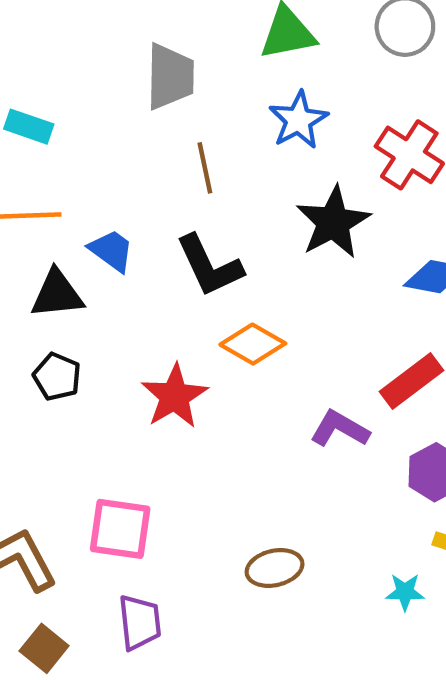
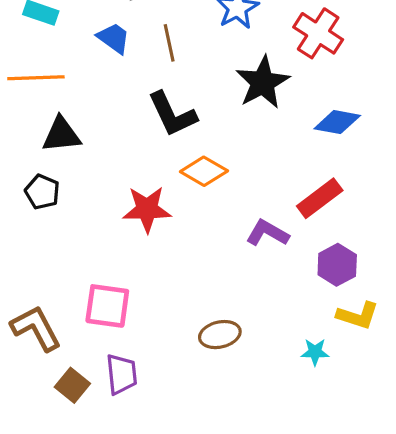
blue trapezoid: (111, 251) -> (114, 38), moved
black pentagon: (57, 377) -> (42, 192), moved
red star: (174, 396) -> (147, 209), turned 30
brown square: (44, 648) -> (72, 385), moved

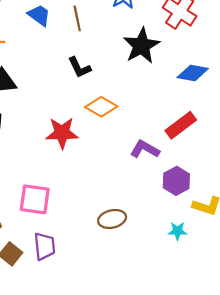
black L-shape: (172, 114) -> (79, 68), size x0.7
purple hexagon: (337, 265) -> (176, 181), moved

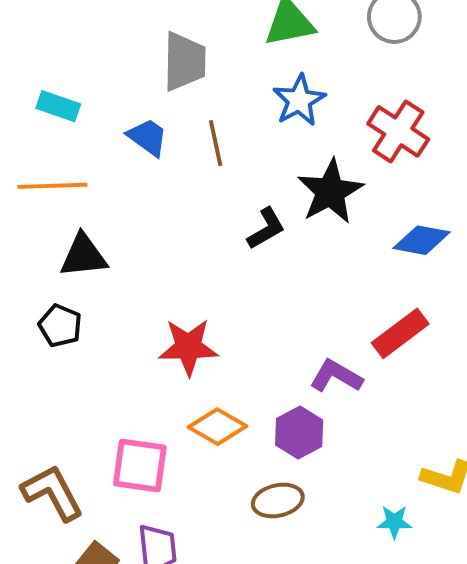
black L-shape: (79, 68) -> (266, 229), moved, turned -95
orange diamond: (101, 107) -> (218, 427), moved
purple hexagon: (176, 181) -> (299, 432), moved

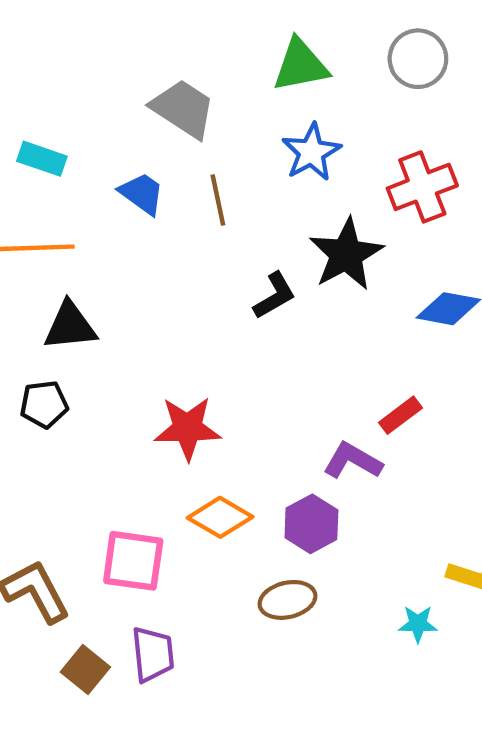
gray trapezoid: (185, 61) -> (183, 109), turned -58
red cross: (398, 131) -> (422, 187), turned 36
black pentagon: (60, 326) -> (44, 404), turned -30
red rectangle: (400, 333) -> (401, 415), moved, size x0.7

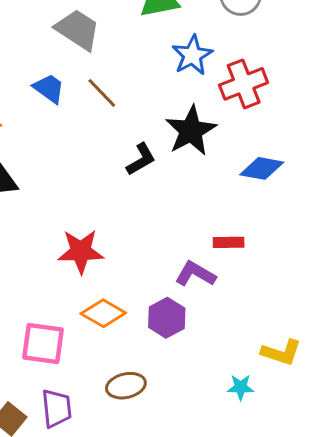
blue star: (311, 152) -> (192, 55), moved
brown line: (218, 200) -> (102, 93), turned -32
red rectangle: (401, 415) -> (229, 242), turned 36
brown ellipse: (287, 600) -> (126, 386), moved

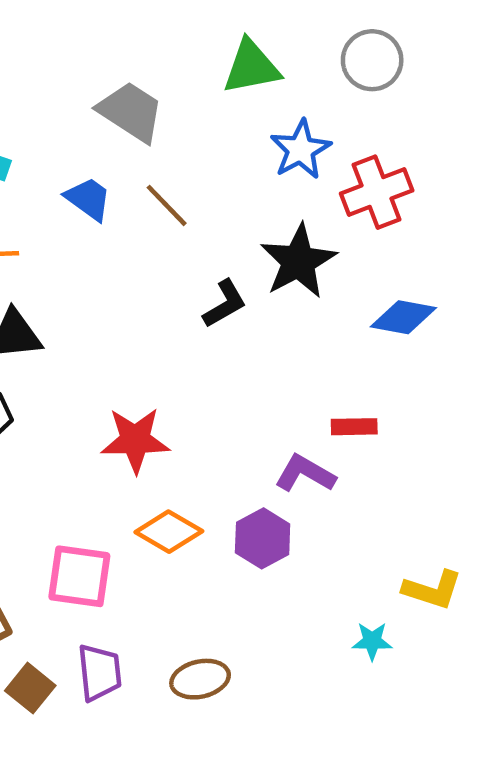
brown ellipse: (126, 386) -> (200, 679), moved

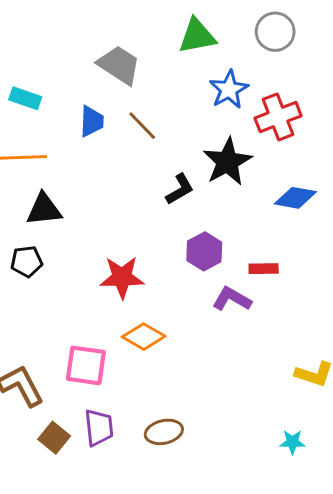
blue trapezoid: (88, 199) -> (92, 121), turned 56
purple hexagon: (263, 538) -> (204, 251), moved
cyan star: (372, 641) -> (292, 442), moved

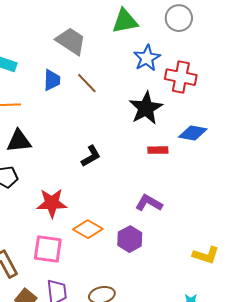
red cross: (278, 117) -> (181, 77), turned 32
black L-shape: (180, 189) -> (91, 156), moved
purple hexagon: (204, 251) -> (130, 239), moved
red rectangle: (264, 269) -> (158, 150), moved
red star: (122, 277) -> (52, 203), moved

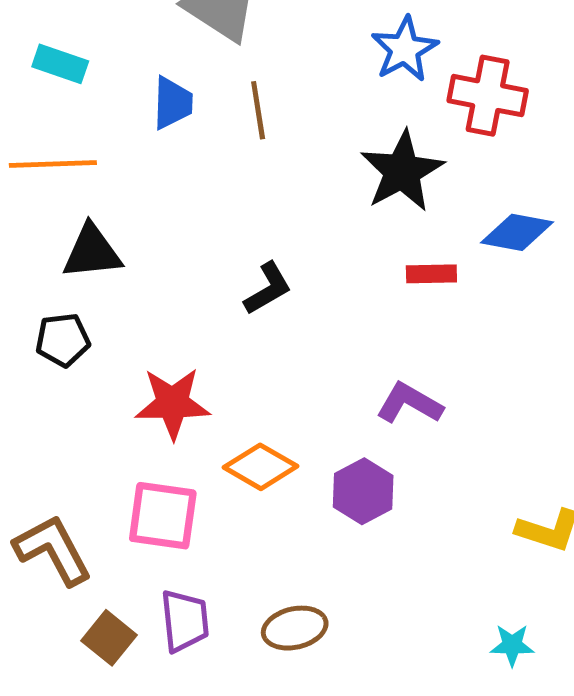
brown line: (87, 83) -> (258, 110), turned 35

